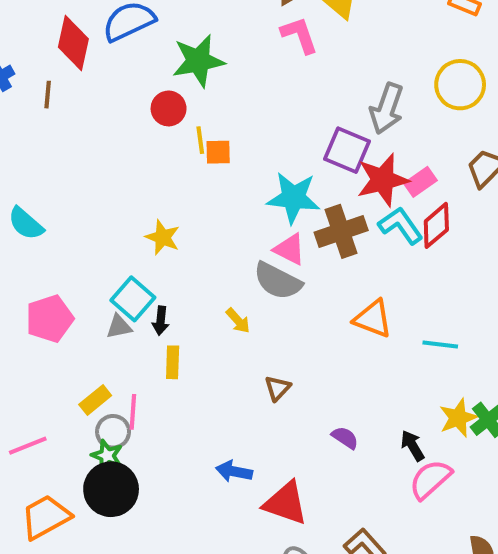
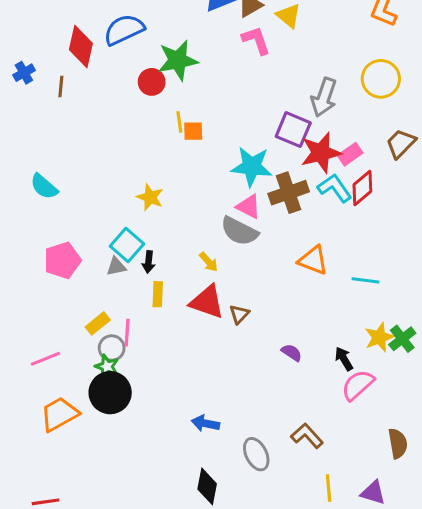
red circle: (169, 108) -> (152, 82), moved
blue arrow: (234, 471) -> (205, 423), moved
red triangle: (286, 503) -> (207, 302), moved

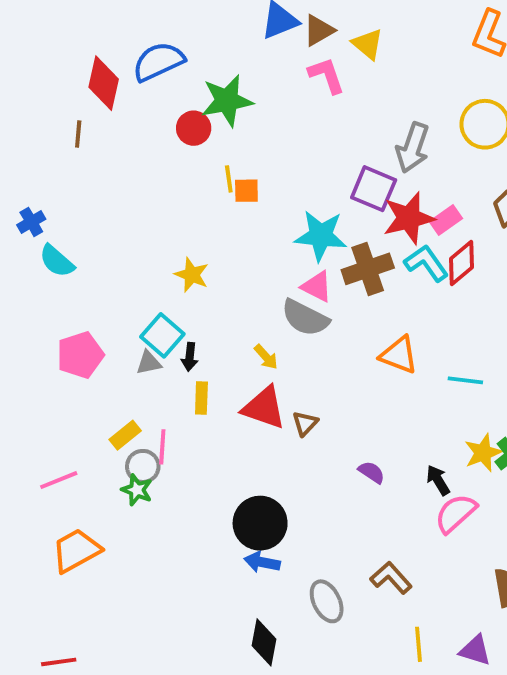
blue cross: (24, 73) -> (31, 222), moved
black circle: (110, 393) -> (260, 523), moved

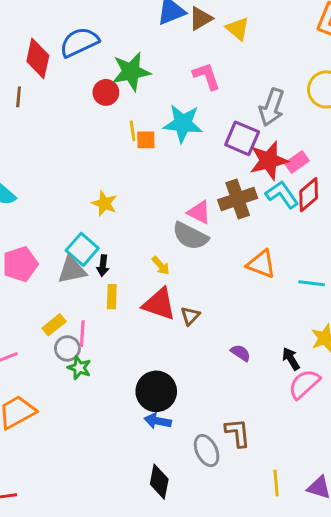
pink L-shape: (327, 75) -> (207, 76), moved
cyan star: (321, 236) -> (183, 124), moved
gray triangle: (149, 363) -> (72, 270), size x1.5
green star: (137, 490) -> (79, 368), moved
brown L-shape: (391, 578) -> (238, 433), moved, turned 36

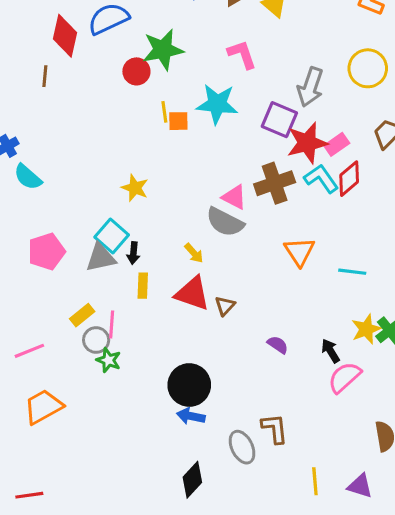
orange triangle: (261, 264) -> (299, 252), turned 36
black diamond: (159, 482) -> (192, 480), turned 32

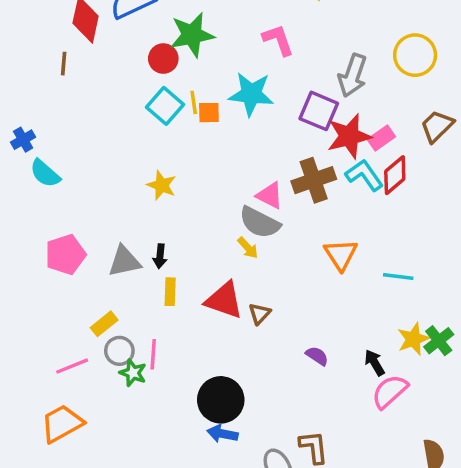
cyan square: (112, 236) -> (165, 106), moved
yellow arrow: (194, 253) -> (248, 248), moved
pink line: (112, 324) -> (153, 354), moved
pink line: (29, 351) -> (72, 366), moved

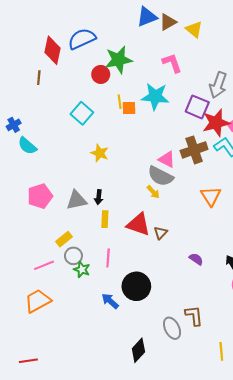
cyan square: (165, 106) -> (82, 113), moved
pink line: (153, 354) -> (108, 258), moved
blue arrow: (222, 434) -> (110, 301), moved, turned 30

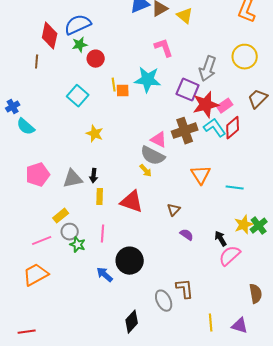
green star: (119, 60) -> (80, 45), moved, size x0.6
brown triangle: (160, 233) -> (174, 210), moved

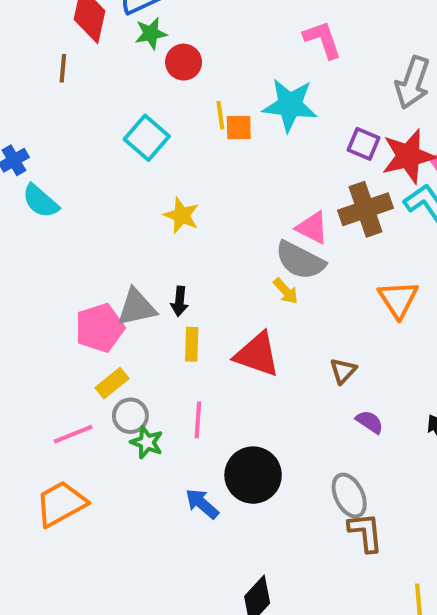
purple square: (188, 90) -> (363, 144), moved, size x0.7
pink pentagon: (38, 175) -> (100, 328), moved
gray ellipse: (164, 301) -> (349, 495), moved

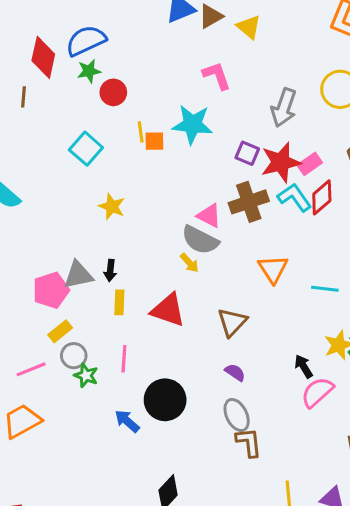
brown triangle: (343, 371) -> (232, 322), size x1.5
purple semicircle: (370, 422) -> (235, 372), moved

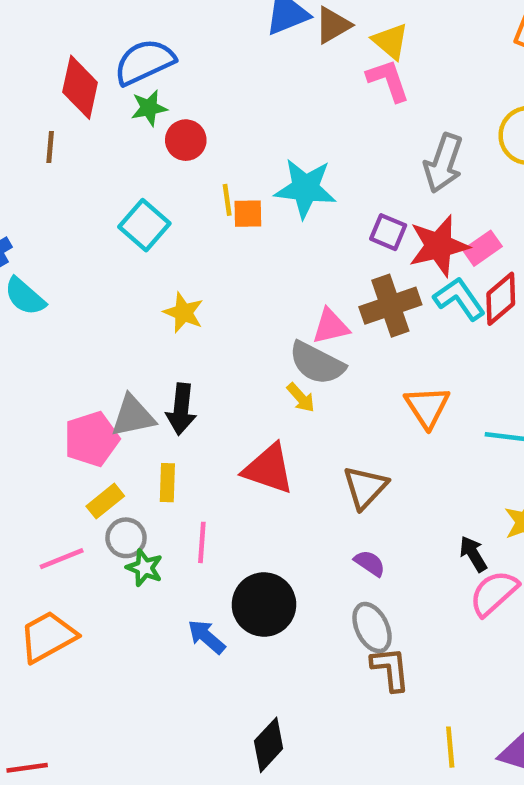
pink L-shape: (217, 76) -> (388, 80), moved
pink triangle: (209, 216) -> (331, 326), turned -40
black arrow: (110, 270) -> (181, 409), size x1.5
yellow rectangle: (119, 302) -> (167, 483), moved

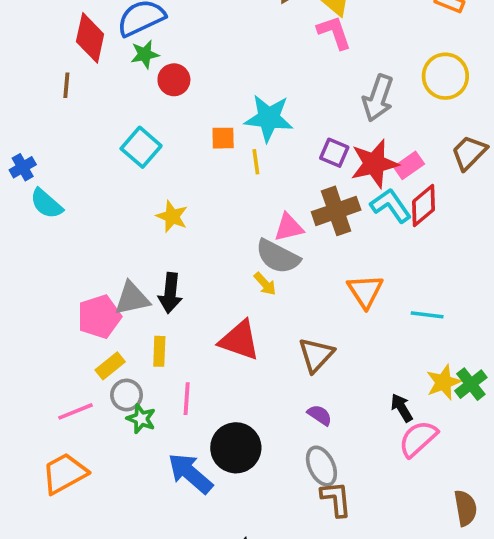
yellow line: (227, 200) -> (256, 162), moved
blue arrow: (206, 637) -> (190, 473), size x1.5

